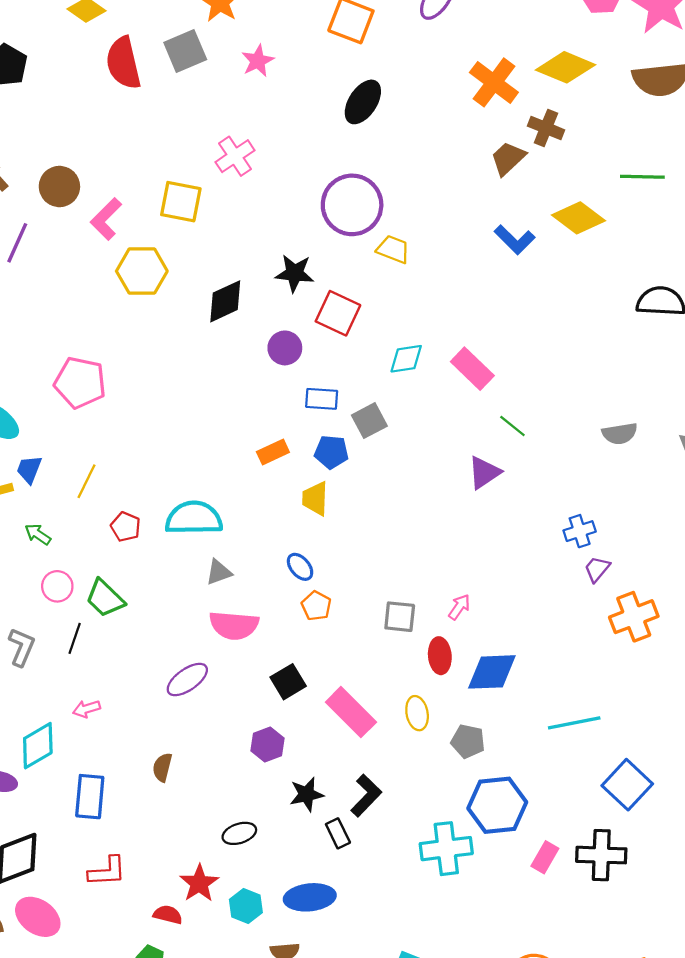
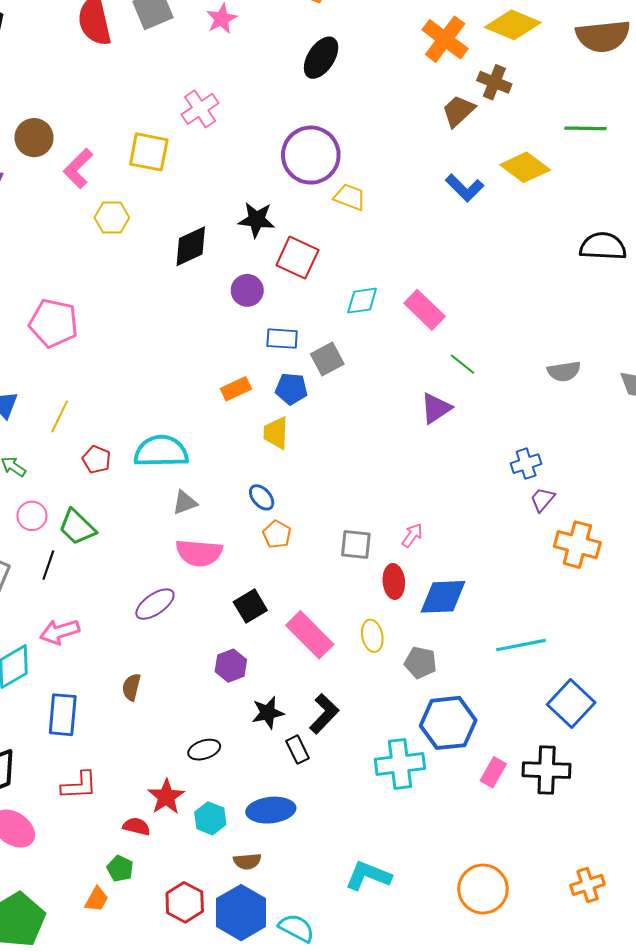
yellow hexagon: (142, 271) -> (112, 218), size x0.7
orange cross: (634, 617) -> (577, 545), turned 36
pink arrow: (87, 709) -> (60, 632), size x1.5

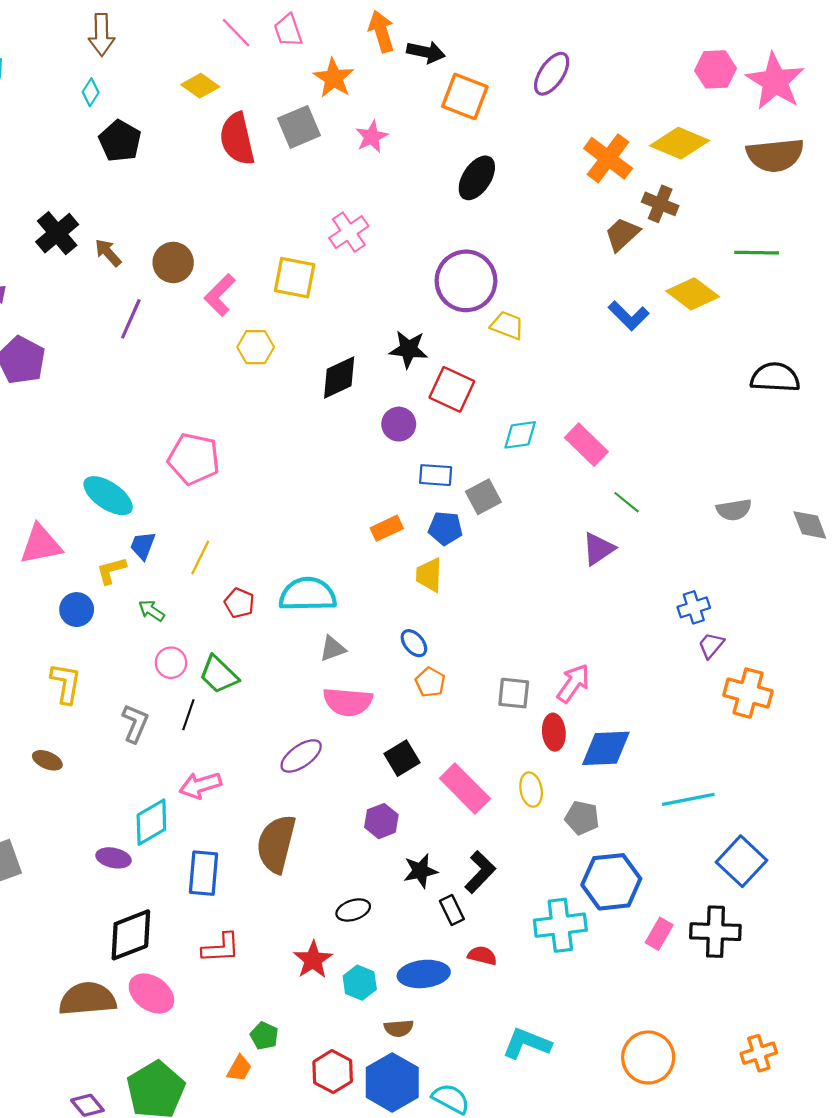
pink arrow: (412, 535) -> (573, 683), size x1.5
brown semicircle: (131, 687) -> (276, 844), size x2.0
red semicircle: (137, 826) -> (482, 956), moved

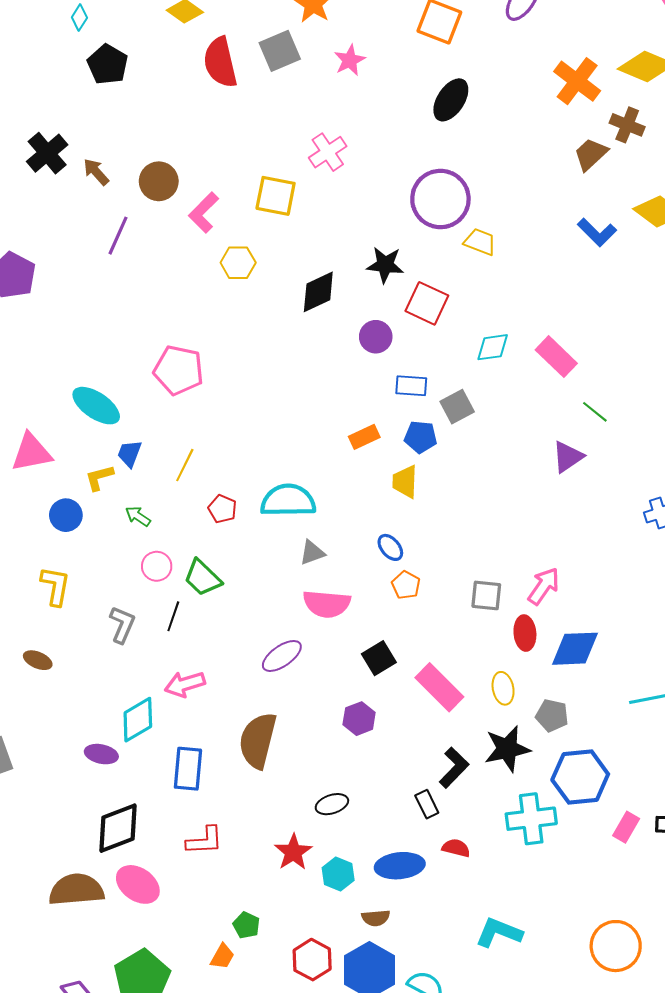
black star: (420, 871) -> (507, 749), moved, size x1.4

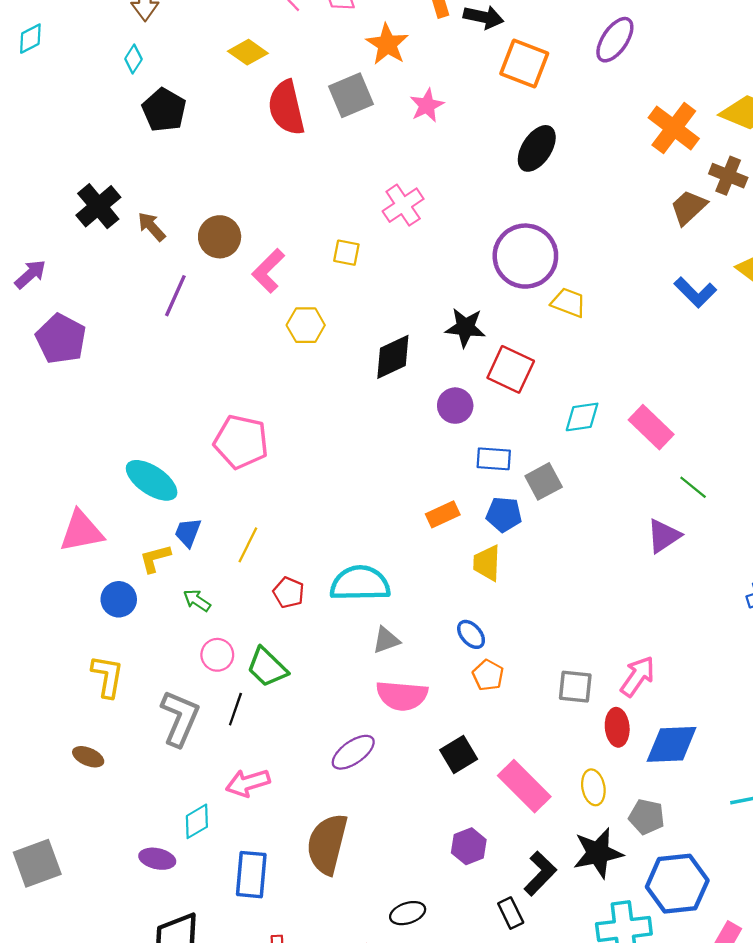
yellow square: (276, 196) -> (346, 253), size x0.6
gray L-shape: (122, 625) -> (180, 718), size x1.4
purple hexagon: (359, 719) -> (469, 846), moved
cyan diamond: (138, 720) -> (197, 821), size x0.7

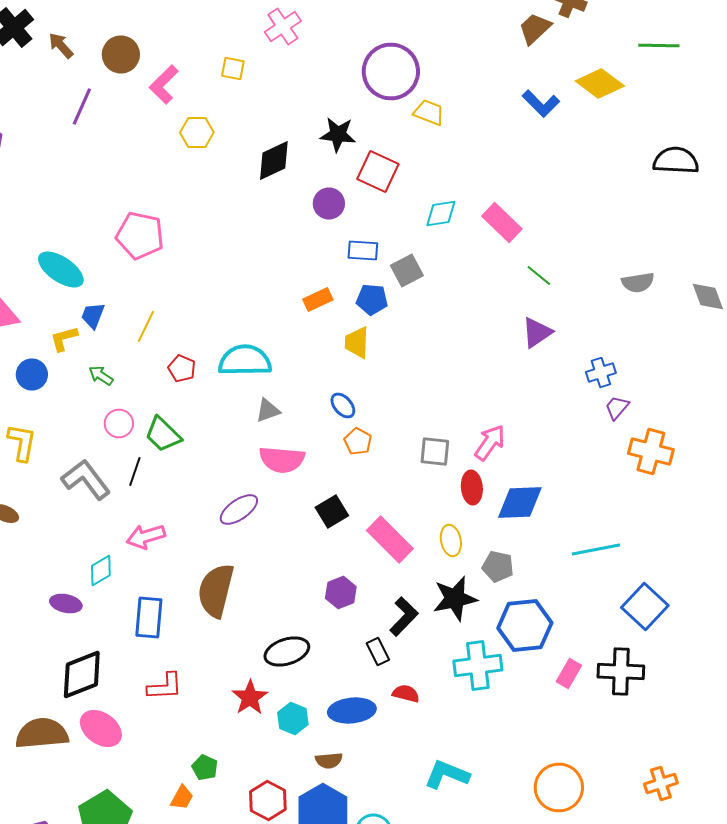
purple triangle: (664, 536) -> (537, 332), moved
gray L-shape: (180, 718) -> (86, 480), turned -60
black ellipse: (408, 913) -> (287, 652), size x1.4

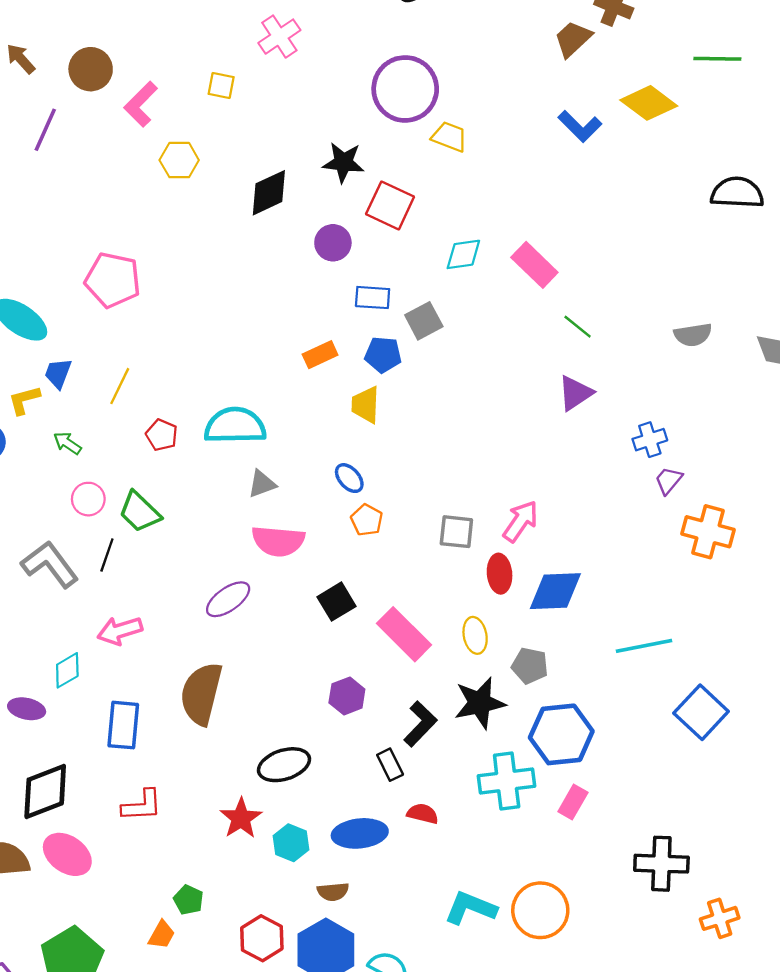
black cross: (621, 672) -> (661, 864), moved
pink rectangle: (569, 674) -> (573, 802), moved
orange circle: (559, 788) -> (540, 910), moved

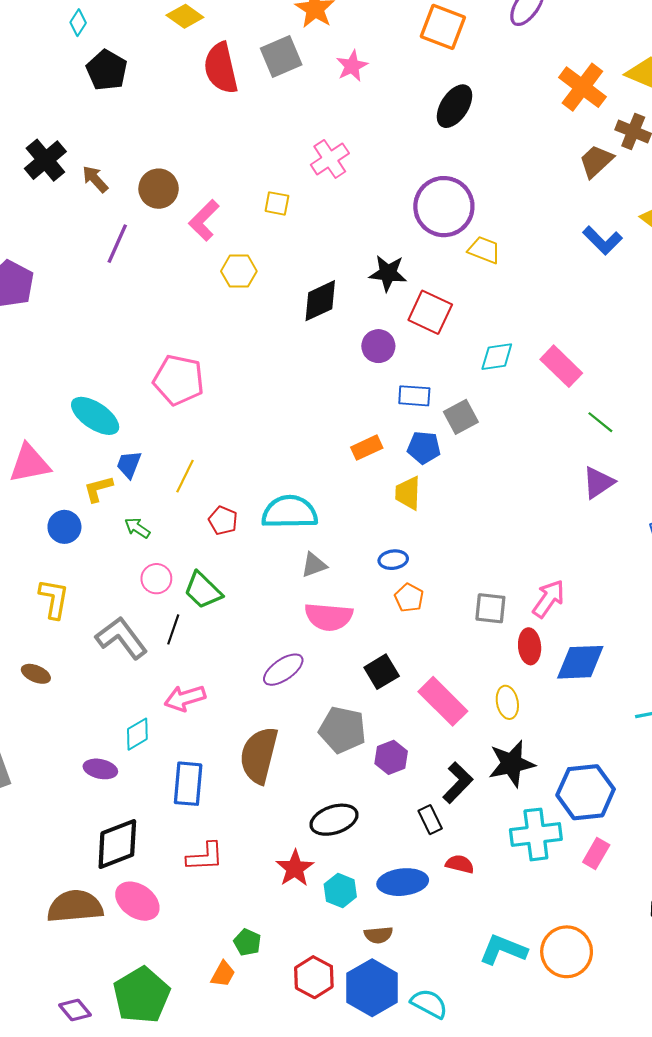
blue ellipse: (349, 478) -> (393, 560), turned -56
gray pentagon: (530, 666) -> (342, 730), moved, size x1.4

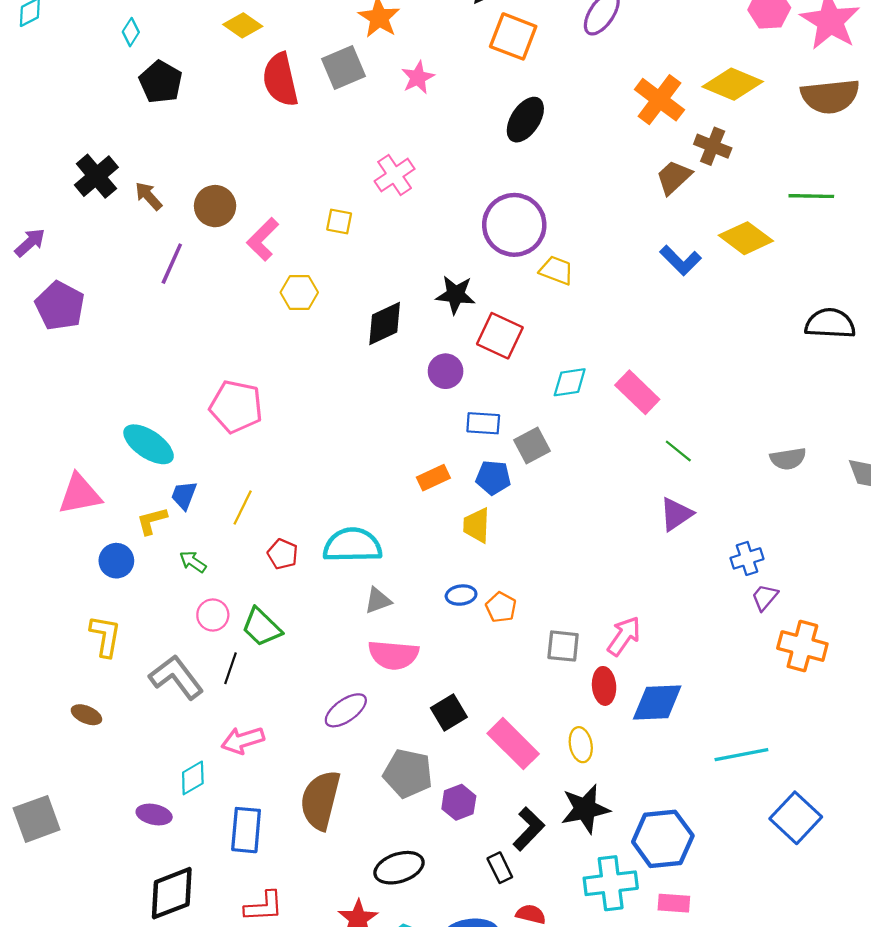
orange pentagon: (409, 598) -> (501, 607), moved
pink rectangle: (596, 854) -> (674, 903), turned 64

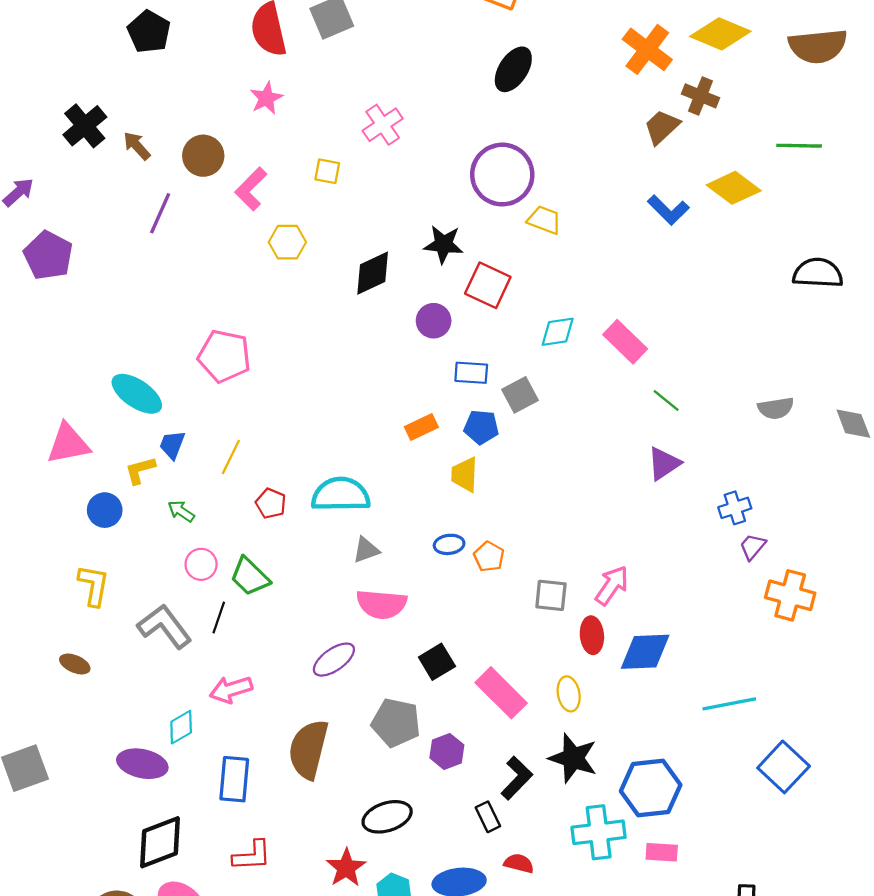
pink star: (418, 77) -> (266, 98), moved
black star: (585, 809) -> (573, 758), turned 30
purple ellipse: (154, 814) -> (142, 764), size x1.4

